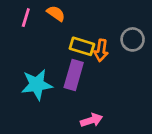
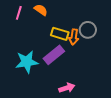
gray circle: (133, 39) -> (88, 30), moved
purple rectangle: (74, 75) -> (54, 55), turned 35

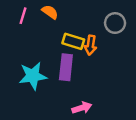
gray circle: (88, 30) -> (115, 23), moved
purple rectangle: (54, 55) -> (66, 67), turned -45

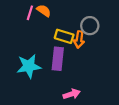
pink line: (23, 16) -> (30, 13), moved
gray circle: (115, 23) -> (90, 26), moved

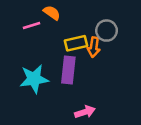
pink line: (30, 13) -> (31, 25), moved, turned 56
yellow rectangle: (64, 36) -> (76, 43), turned -30

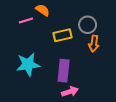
orange arrow: (94, 47) -> (94, 44), moved
purple rectangle: (68, 70) -> (64, 71), moved

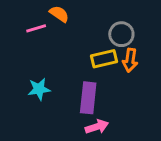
yellow rectangle: (63, 35) -> (104, 59), moved
cyan star: (28, 64) -> (39, 89), size x0.7

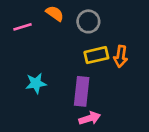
pink line: (36, 28) -> (22, 27), moved
gray circle: (121, 34) -> (88, 21), moved

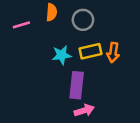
orange semicircle: (55, 13) -> (52, 12), turned 60
cyan star: (36, 83) -> (62, 55), moved

